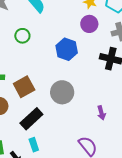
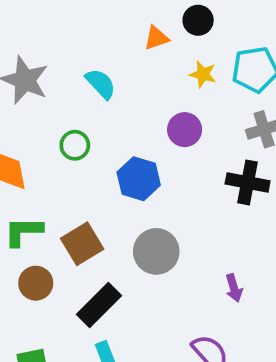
purple circle: (89, 24) -> (185, 130), moved
blue hexagon: (67, 49) -> (139, 179), moved

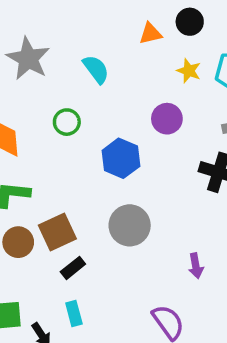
brown square: (82, 244) -> (57, 232), moved
black rectangle: (99, 305) -> (73, 268), size x0.6

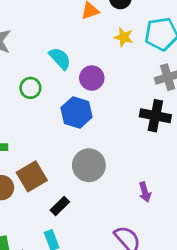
cyan semicircle: (96, 69) -> (60, 58), moved
purple circle: (167, 119) -> (92, 78), moved
black rectangle: (73, 268) -> (60, 206), moved

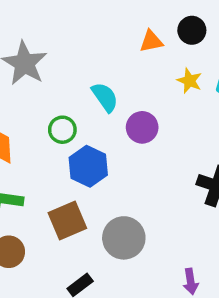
blue hexagon: (77, 112) -> (88, 166), moved
brown square: (32, 176) -> (67, 221), moved

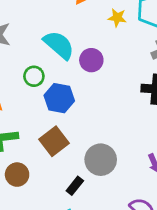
cyan semicircle: (105, 97) -> (59, 45), size x1.4
gray circle: (124, 238) -> (101, 160), moved

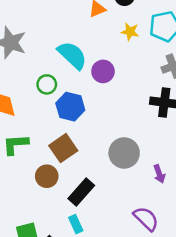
gray circle: (101, 160) -> (124, 153), moved
brown circle: (17, 175) -> (47, 176), moved
black rectangle: (75, 186) -> (81, 192), size x1.5

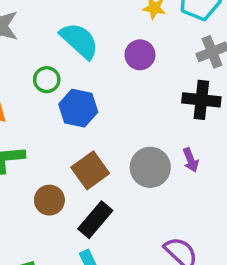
purple circle: (103, 71) -> (140, 55), moved
brown square: (63, 148) -> (90, 170), moved
purple arrow: (159, 174) -> (191, 160), moved

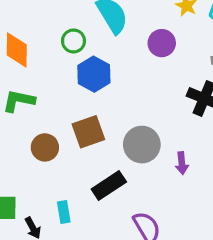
purple arrow: (191, 160) -> (182, 163), moved
black rectangle: (95, 220) -> (109, 185), moved

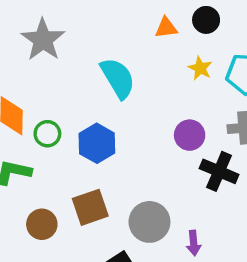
green circle: (73, 41) -> (47, 134), moved
purple circle: (162, 43) -> (190, 135), moved

